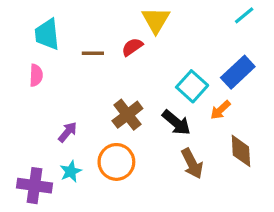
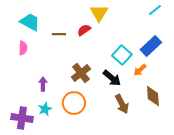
cyan trapezoid: (47, 34) -> (30, 22), turned 125
purple arrow: (68, 132) -> (43, 84), turned -40

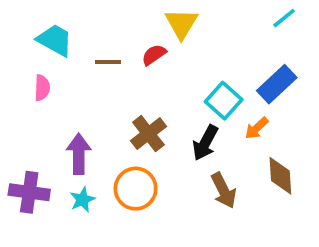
black arrow: (112, 78) -> (205, 143), turned 78
purple arrow: (43, 84) -> (79, 154), size x1.5
purple cross: (22, 118) -> (29, 192), moved

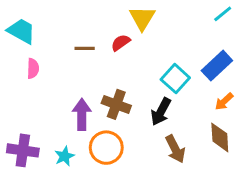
cyan trapezoid: (55, 40) -> (21, 31), moved
orange arrow: (257, 128) -> (224, 102), moved
brown cross: (148, 134) -> (116, 104), turned -32
purple arrow: (79, 154) -> (82, 114), moved

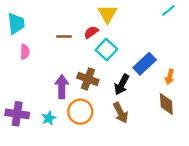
cyan trapezoid: (21, 31) -> (16, 23), turned 55
blue rectangle: (217, 66) -> (145, 64), moved
cyan square: (175, 79) -> (106, 50), moved
orange arrow: (224, 102) -> (170, 77), turned -32
brown arrow: (175, 149) -> (121, 113), moved

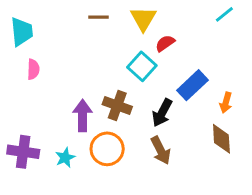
red semicircle: (91, 32) -> (165, 43), moved
brown line: (64, 37) -> (98, 17), moved

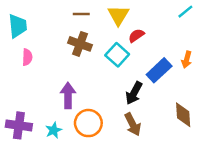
orange arrow: (226, 103) -> (187, 60), moved
brown cross: (117, 105) -> (80, 44), moved

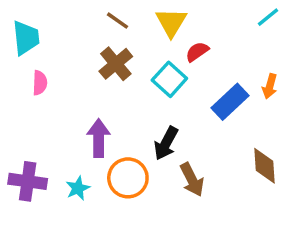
brown line: (81, 14) -> (118, 21), turned 35
brown cross: (80, 44) -> (116, 64), turned 30
black arrow: (134, 93) -> (166, 143), moved

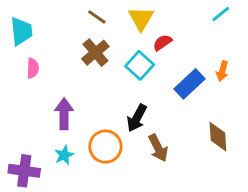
purple arrow: (99, 138) -> (64, 114), moved
purple cross: (28, 181) -> (24, 171), moved

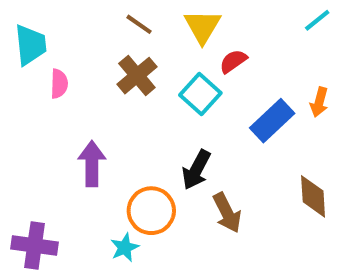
pink semicircle: (33, 68) -> (59, 84), moved
cyan star: (64, 155) -> (125, 248), moved

